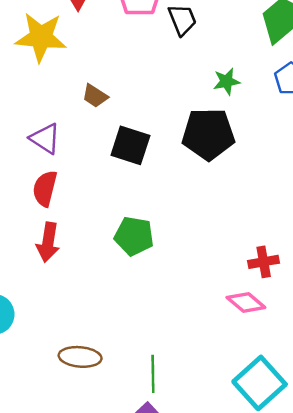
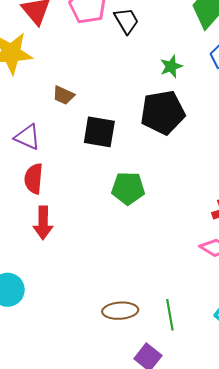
green pentagon: (134, 236) -> (128, 188), moved
brown ellipse: (80, 357) -> (120, 311), moved
green line: (153, 374) -> (170, 315), moved

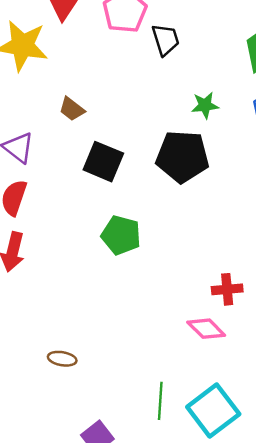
brown ellipse: (120, 311) -> (62, 359), moved, size x0.7
green line: (170, 315) -> (160, 401), moved

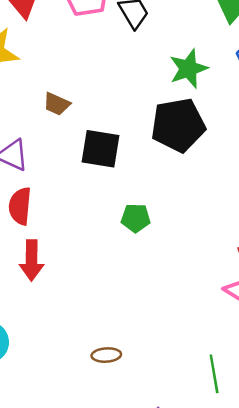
green star: (205, 105) -> (188, 69), size x1.4
green pentagon: (121, 235) -> (136, 218), size x0.7

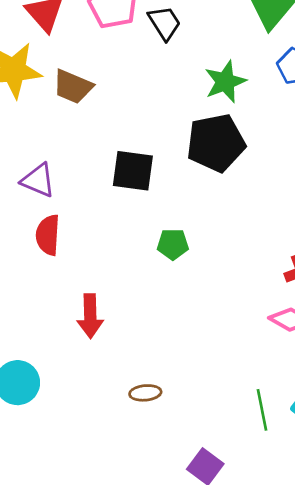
brown trapezoid: (57, 104) -> (73, 87), moved, size x1.4
red arrow: (32, 260) -> (90, 316), moved

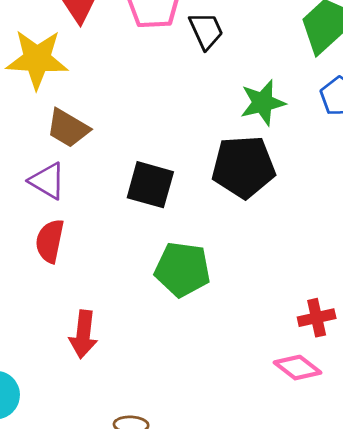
brown trapezoid: (73, 87) -> (68, 128), moved
green pentagon: (173, 244) -> (183, 269), size x1.6

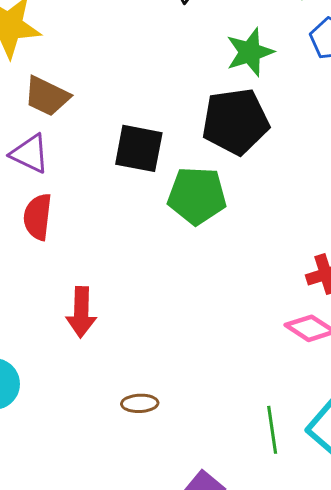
green pentagon: (183, 269) -> (197, 196), moved

